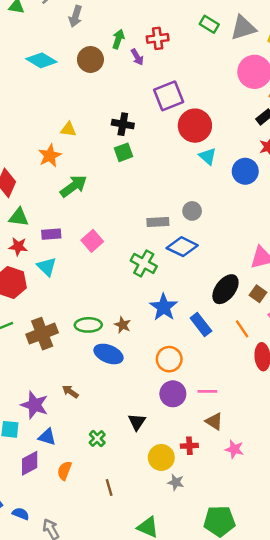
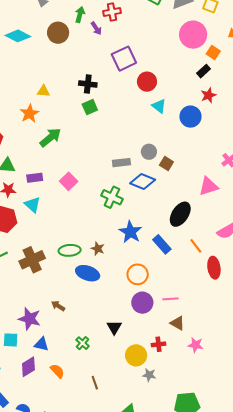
red circle: (195, 126) -> (147, 82), size x0.7
brown square: (258, 294) -> (166, 164), moved
orange semicircle: (64, 471) -> (57, 371), turned 119

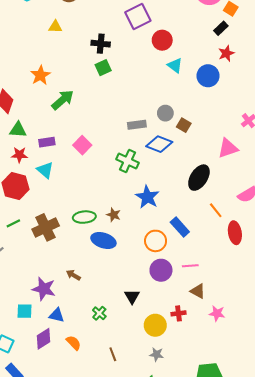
yellow triangle: (43, 91) -> (55, 27), moved
blue rectangle: (162, 244) -> (180, 227), moved
gray star: (149, 375) -> (157, 354), moved

